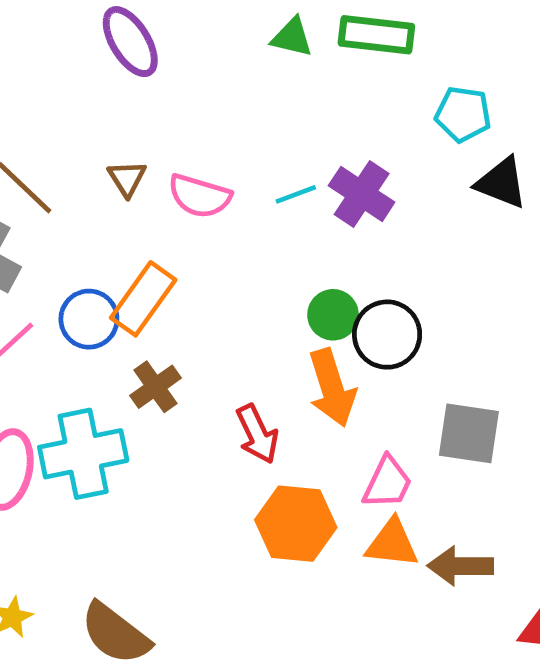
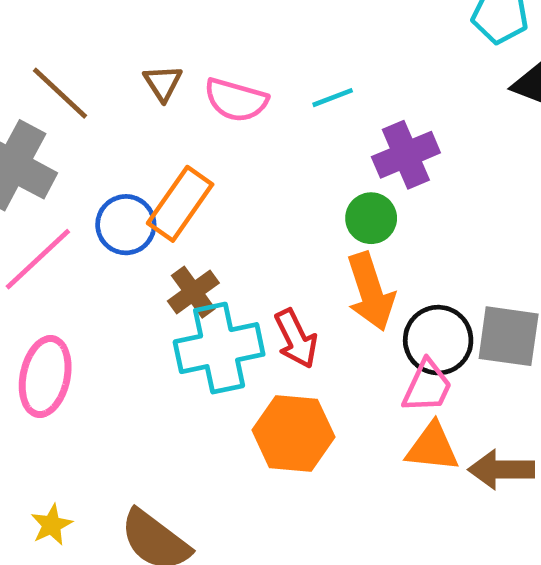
purple cross: (362, 194) -> (406, 155), moved, turned 34
black circle: (387, 335) -> (438, 340), moved
cyan cross: (83, 454) -> (219, 348), moved
orange hexagon: (296, 524) -> (293, 434), moved

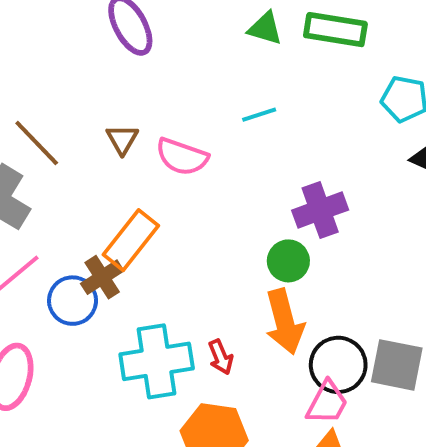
cyan line: (333, 98) -> (259, 115), moved
blue circle: (126, 225) -> (73, 301), moved
brown cross: (193, 292) -> (102, 277), moved
red arrow: (296, 339) -> (221, 357), size x0.7

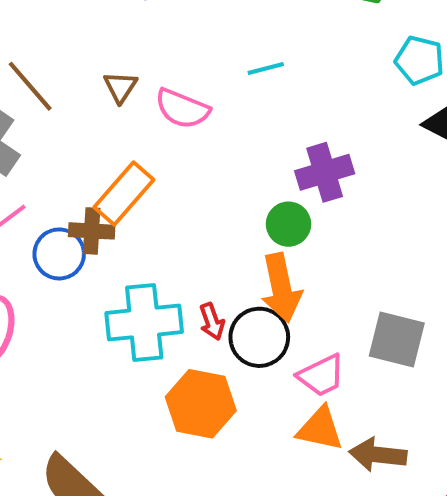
brown cross: (102, 277) -> (92, 231), turned 33
black circle: (338, 365) -> (259, 337), moved
pink trapezoid: (327, 403) -> (321, 375), turned 33

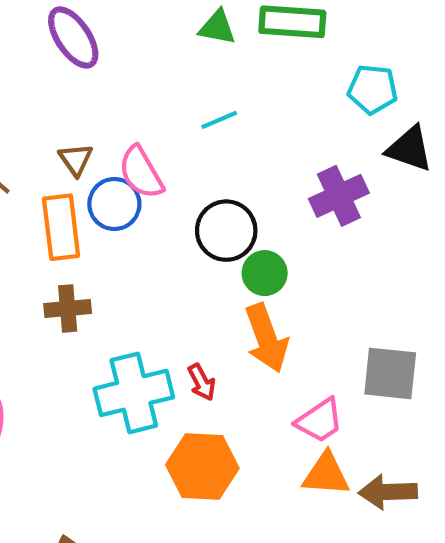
pink semicircle: (182, 109) -> (141, 172), turned 46
purple cross: (325, 172) -> (339, 196), moved
orange rectangle: (124, 194) -> (61, 227), moved, turned -40
blue circle: (59, 254) -> (114, 204), moved
black circle: (259, 337) -> (226, 231), moved

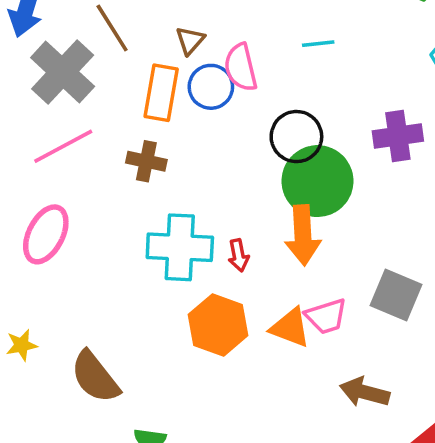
green circle: (265, 273) -> (317, 181), size x1.8
orange triangle: (326, 474) -> (290, 328), moved

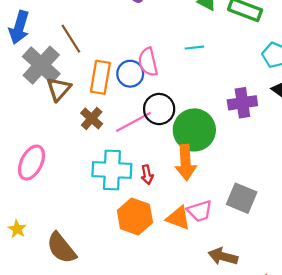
brown triangle: (190, 40) -> (59, 89), moved, size x1.4
black circle: (296, 137) -> (159, 109), moved
pink line: (63, 146) -> (134, 122), moved
brown cross: (146, 161) -> (92, 118), turned 30
yellow star: (22, 345) -> (17, 229), turned -30

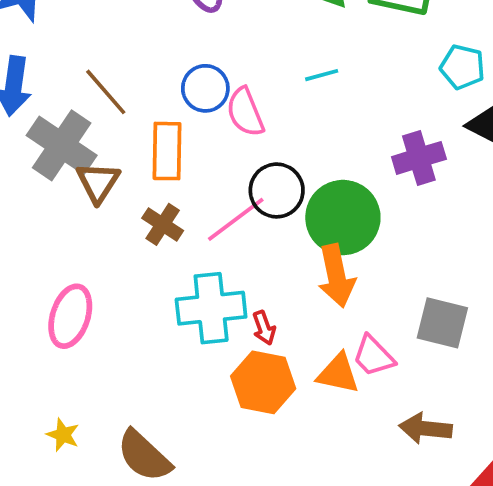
blue circle: (130, 74) -> (205, 88), moved
red arrow: (147, 175) -> (264, 328), moved
pink trapezoid: (200, 211) -> (373, 356), turned 72

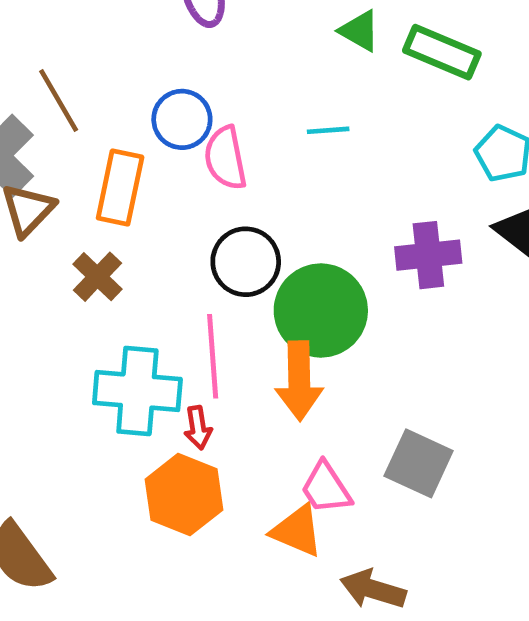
pink line: (236, 219) -> (213, 356), moved, turned -68
orange triangle: (338, 374) -> (297, 531), moved

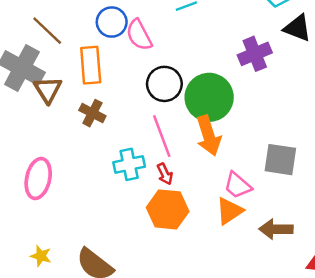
cyan cross: (137, 391) -> (129, 164), size x0.7
orange triangle: (297, 531) -> (229, 211), turned -40

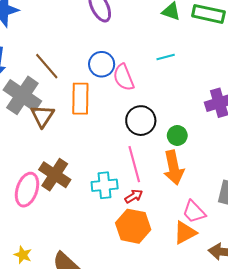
green circle: (209, 97) -> (177, 135), size x0.5
brown cross: (92, 113) -> (55, 175), moved, size x1.4
red arrow: (165, 174) -> (134, 196), turned -102

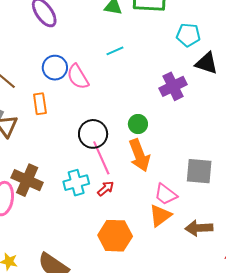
orange rectangle: (80, 99) -> (40, 104), size x0.7
black circle: (141, 121) -> (93, 134), moved
orange hexagon: (133, 226) -> (115, 236), moved

